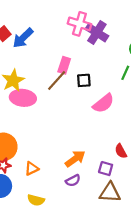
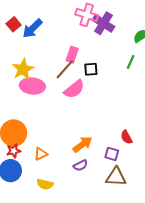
pink semicircle: (103, 103) -> (74, 89), moved

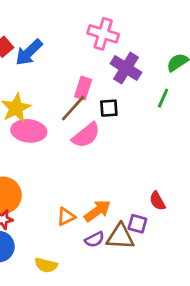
purple cross: (103, 23) -> (126, 68), moved
orange triangle: (41, 154) -> (66, 217), moved
brown triangle: (116, 177) -> (120, 237), moved

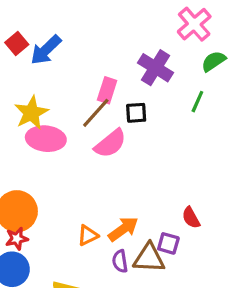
pink cross: (103, 34) -> (194, 24), moved, turned 32
purple semicircle: (95, 239) -> (120, 261), turned 108

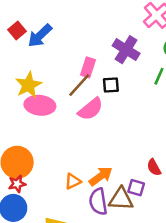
purple semicircle: (120, 261) -> (98, 202), size x1.5

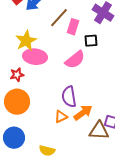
brown line: (79, 85) -> (59, 18), moved
red star: (17, 184) -> (17, 75), moved
purple semicircle: (98, 202) -> (69, 97), moved

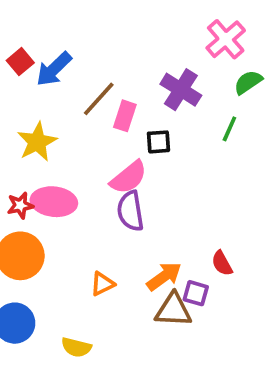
pink ellipse: (35, 57) -> (54, 202), moved
purple semicircle: (69, 97) -> (130, 211), moved
orange arrow: (83, 113) -> (164, 276), moved

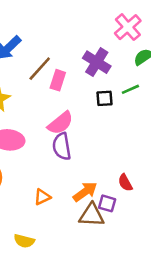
green line: (229, 129) -> (130, 89), turned 42
black square: (158, 142) -> (105, 98), moved

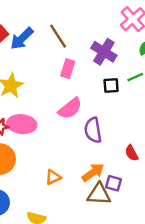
brown line: (40, 69) -> (58, 36), moved, turned -75
purple semicircle: (62, 146) -> (93, 130), moved
red semicircle: (125, 183) -> (132, 153), moved

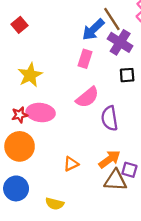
brown line: (58, 36) -> (112, 19), moved
blue arrow: (22, 38) -> (93, 30), moved

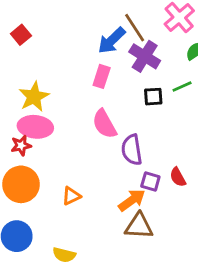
pink semicircle: (87, 97) -> (104, 124), turned 100
pink ellipse: (41, 112) -> (35, 127), moved
orange triangle: (71, 164) -> (71, 196), moved
purple square: (129, 170) -> (150, 181), moved

